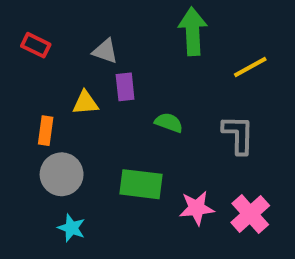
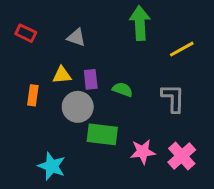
purple rectangle: (125, 87) -> (91, 79), moved
gray circle: (62, 174) -> (78, 107), moved
cyan star: (71, 228) -> (52, 166), size x1.4

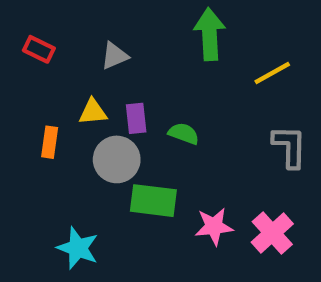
gray triangle: (76, 37) -> (115, 56), turned -42
gray L-shape: (173, 98) -> (290, 147), moved

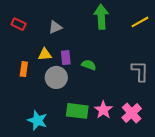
yellow line: (272, 73) -> (140, 22), moved
green rectangle: (153, 201) -> (77, 111), moved
pink star: (214, 226) -> (103, 110), turned -30

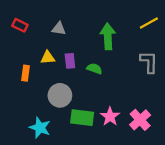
green arrow: (101, 17) -> (108, 36), moved
gray triangle: (55, 27) -> (59, 29), turned 32
gray L-shape: (140, 71) -> (149, 62), moved
gray circle: (56, 77) -> (60, 95), moved

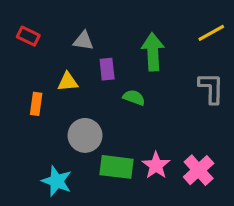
purple rectangle: (70, 61) -> (107, 69), moved

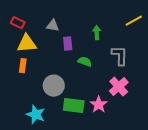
green arrow: (153, 52) -> (97, 33), size x0.6
yellow triangle: (68, 82) -> (27, 44), moved, size x1.5
gray L-shape: (211, 88) -> (120, 56), moved
pink cross: (199, 170) -> (119, 87), moved

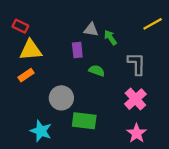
gray triangle: (53, 26) -> (91, 30), moved
green arrow: (97, 33) -> (110, 38), turned -32
orange rectangle: (23, 66) -> (26, 75), turned 48
pink star: (99, 105) -> (137, 133), moved

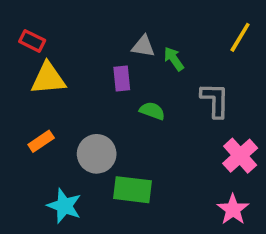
yellow line: (153, 24) -> (240, 37), turned -30
orange rectangle: (26, 75) -> (41, 141), moved
pink cross: (135, 99) -> (240, 156), moved
pink star: (137, 133) -> (233, 209), moved

